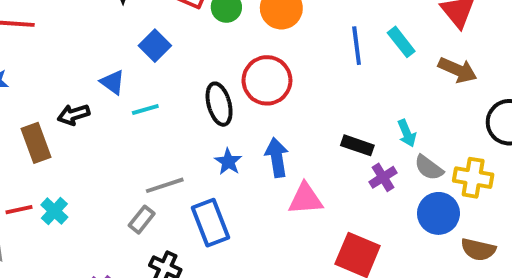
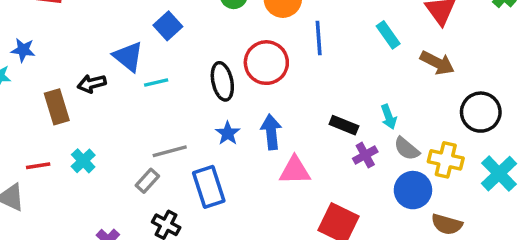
blue line: (357, 46) -> (319, 38), moved
blue triangle: (113, 82) -> (128, 57), size x1.4
cyan cross: (54, 211) -> (83, 161), moved

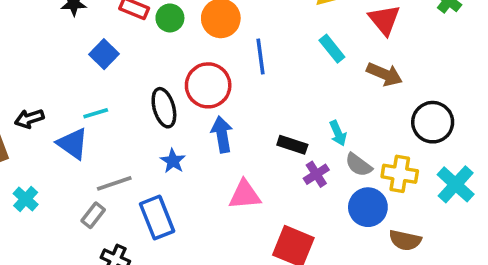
blue triangle: (128, 57) -> (73, 144), moved
blue arrow: (271, 132) -> (222, 134), moved

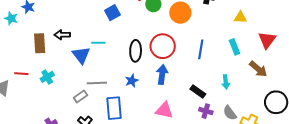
blue line: (260, 57) -> (201, 49), moved
cyan arrow: (338, 133) -> (226, 82), moved
purple cross: (316, 174) -> (206, 111), turned 32

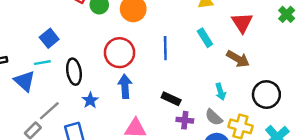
blue square: (112, 13) -> (49, 38), moved
black ellipse: (136, 51) -> (74, 72), moved
cyan arrow: (226, 82) -> (220, 92), moved
gray line: (97, 83) -> (49, 111), turned -30

